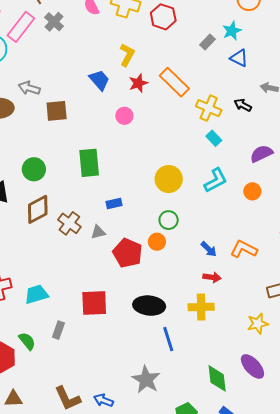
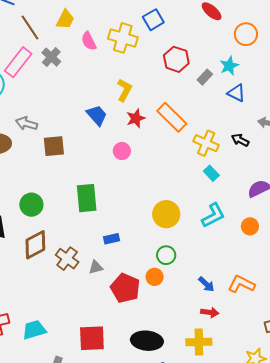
red hexagon: (163, 17) -> (176, 59), moved

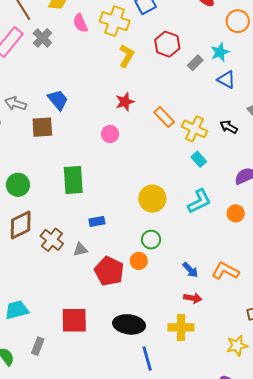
yellow L-shape: (124, 90) -> (127, 56), moved
blue trapezoid: (97, 115) -> (58, 100), moved
orange rectangle: (172, 117) -> (164, 117), moved, size x0.7

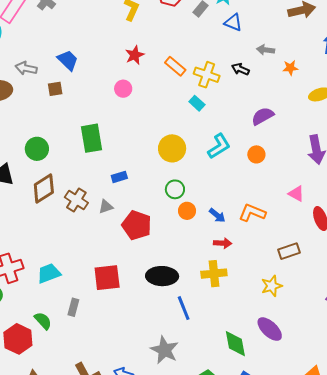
brown square: (42, 127) -> (55, 89), size x0.7
cyan rectangle: (199, 159) -> (197, 103), moved
orange circle: (139, 261) -> (187, 211), moved

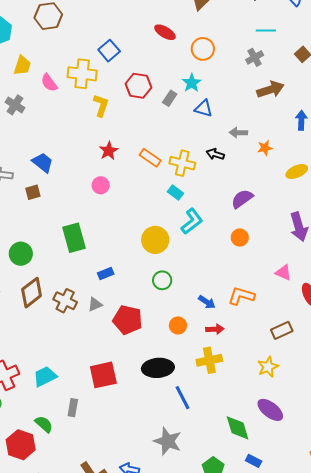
cyan L-shape: (219, 146) -> (192, 221), moved
orange circle: (187, 211) -> (178, 325), moved

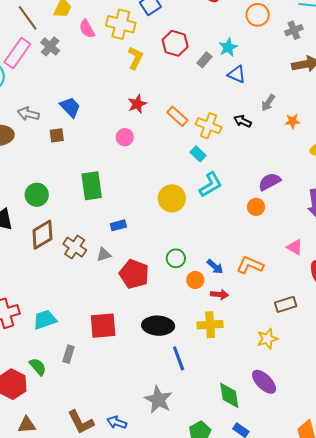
orange circle: (203, 49) -> (258, 15), moved
gray arrow: (238, 133) -> (268, 103), turned -66
purple semicircle: (242, 199) -> (270, 182), moved
green circle: (162, 280) -> (176, 258), moved
orange circle: (178, 325) -> (195, 280), moved

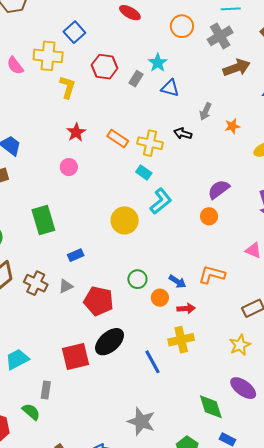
gray cross: (294, 30) -> (220, 36), size x1.4
black ellipse: (158, 326) -> (110, 342), moved, turned -36
blue line: (179, 358) -> (152, 362), moved
green semicircle: (38, 367) -> (31, 412), moved

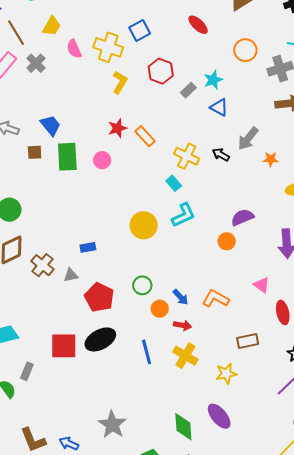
gray arrow: (205, 111) -> (248, 139), size x1.4
orange rectangle: (118, 138) -> (145, 136), moved
green rectangle: (43, 220) -> (67, 157), moved
yellow cross: (181, 340) -> (185, 356), moved, turned 30
blue line: (152, 362) -> (147, 352), moved

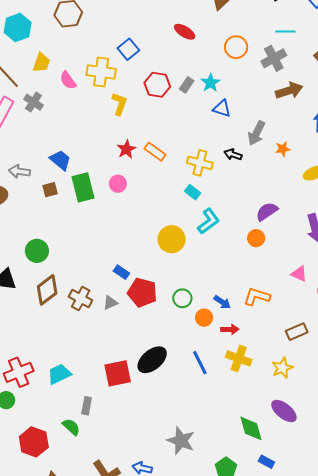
gray rectangle: (188, 90) -> (187, 85), moved
blue rectangle: (88, 247) -> (121, 272), turned 56
red pentagon: (99, 297) -> (142, 292), moved

